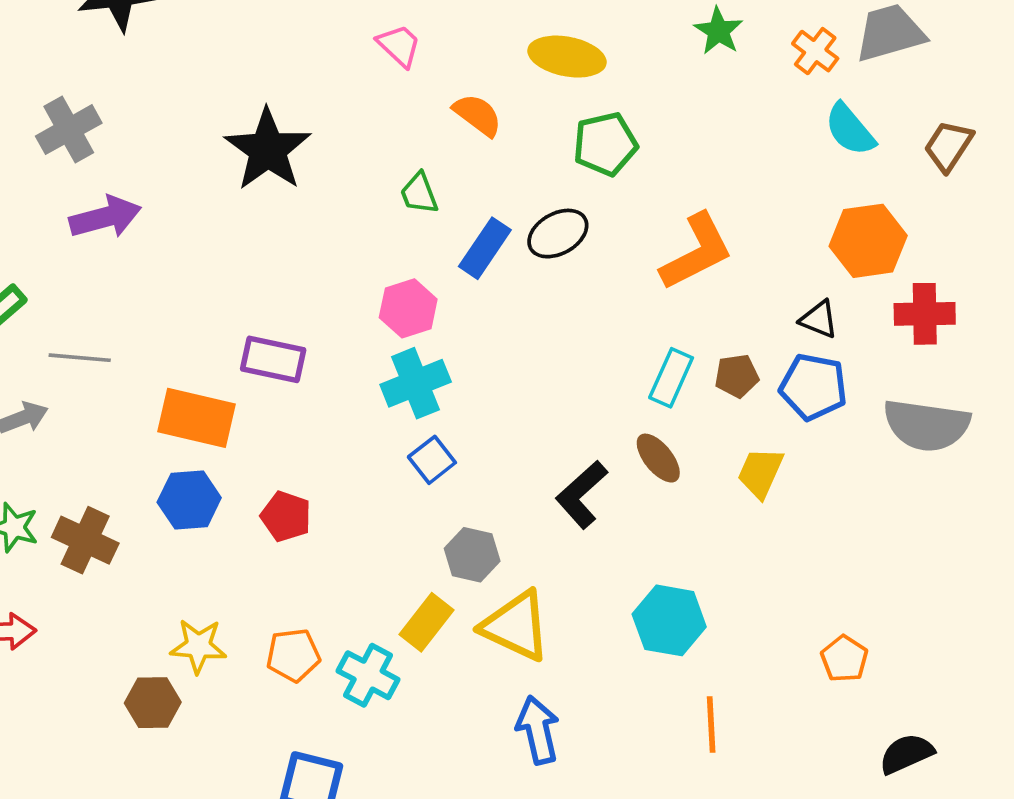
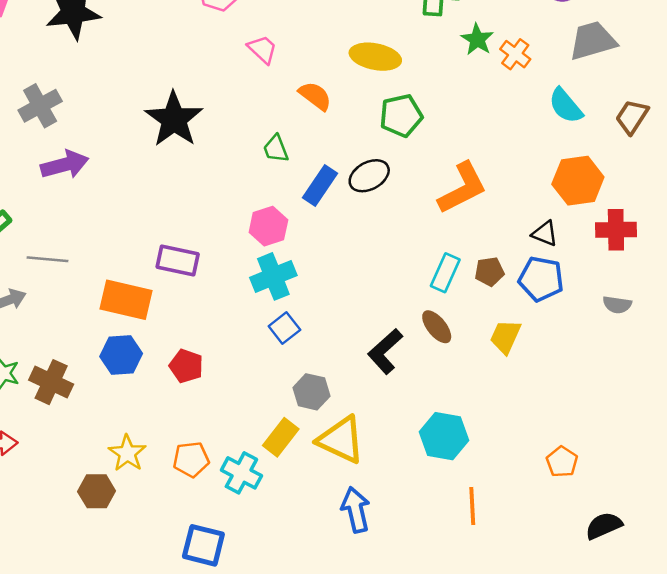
orange cross: (815, 51) -> (515, 54), moved
gray semicircle: (927, 425) -> (617, 305), size x0.5
yellow star: (198, 646) -> (127, 453), turned 30

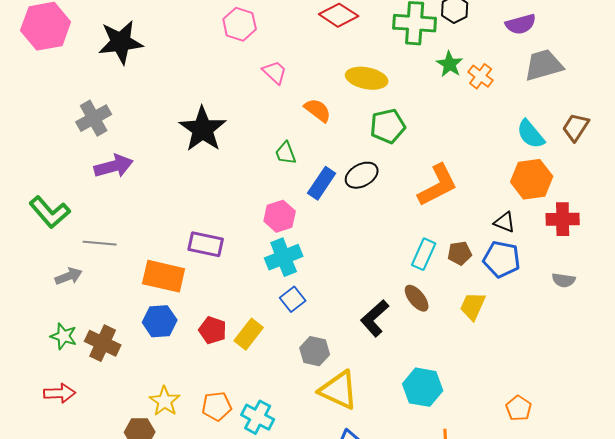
cyan semicircle: (566, 106) -> (531, 134), moved
yellow rectangle: (281, 437) -> (249, 334), moved

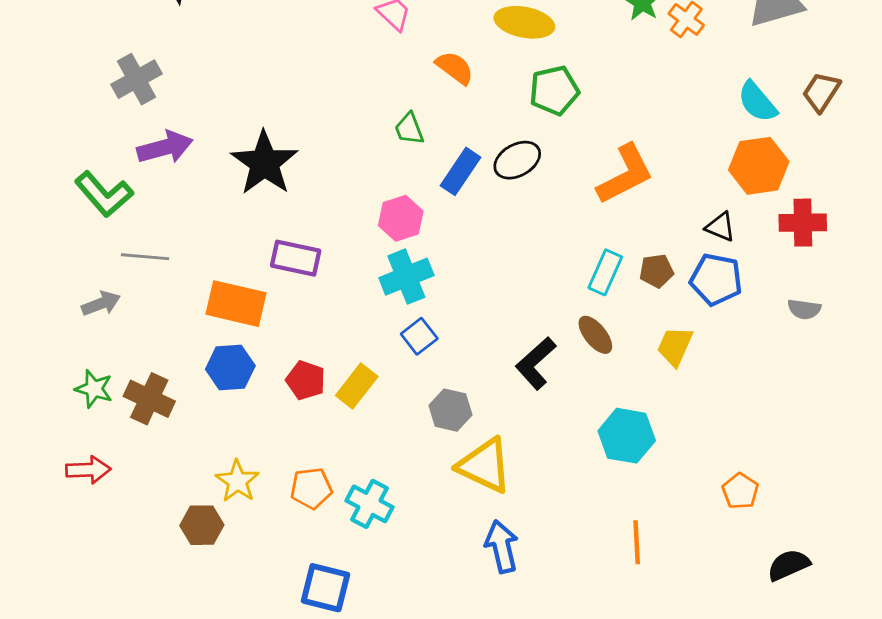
black star: (203, 129) -> (264, 163), moved
green L-shape: (50, 212) -> (104, 194), moved
cyan hexagon: (423, 387) -> (627, 436), moved

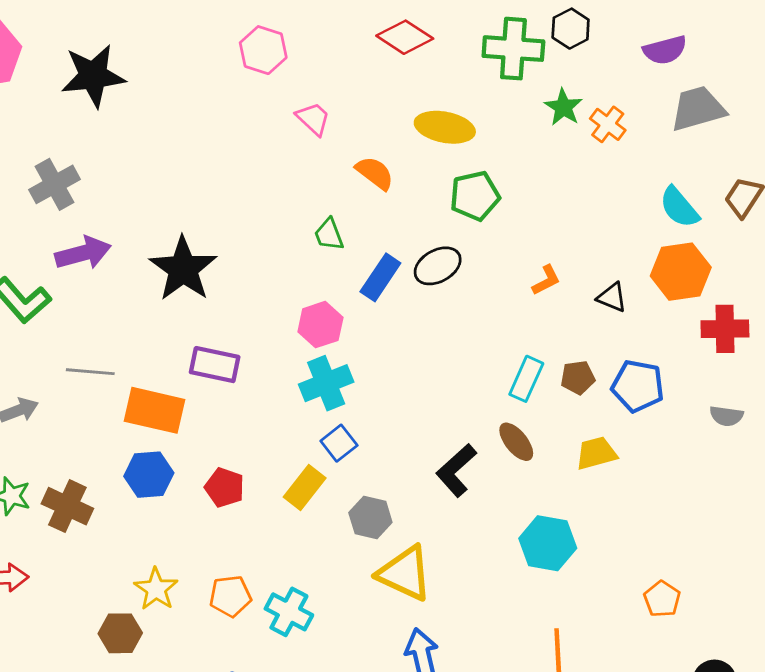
orange L-shape: (625, 174) -> (546, 280), size x0.5
black triangle: (720, 227) -> (612, 297), moved
gray line: (145, 257) -> (90, 372), moved
yellow trapezoid: (675, 346) -> (596, 453), turned 51
yellow rectangle: (357, 386) -> (305, 487), moved

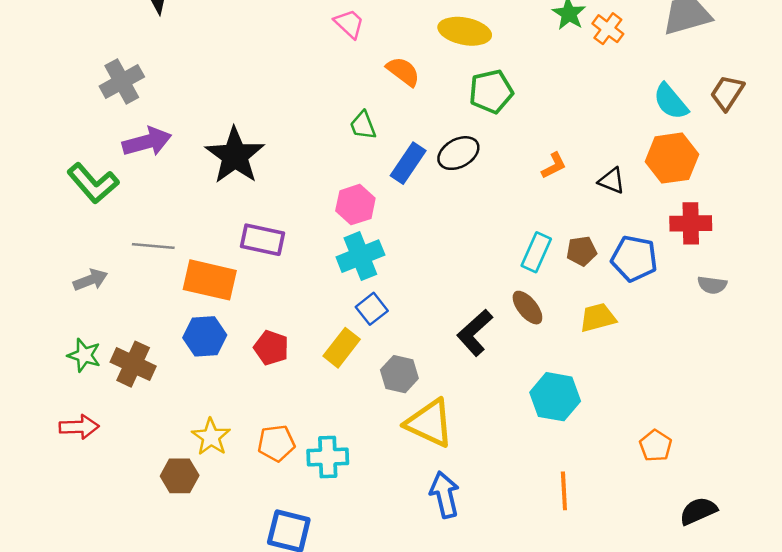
red cross: (725, 329) -> (691, 223), moved
cyan cross: (289, 612) -> (328, 457), turned -30

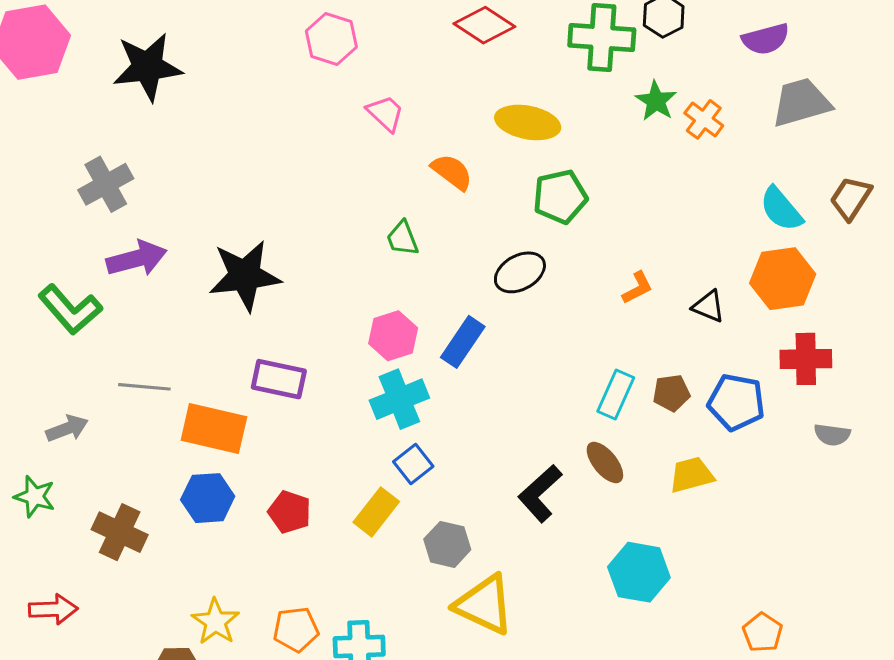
black star: (235, 156) -> (245, 275), turned 30
blue rectangle: (408, 163) -> (463, 342), moved
green star: (84, 355) -> (35, 496), moved

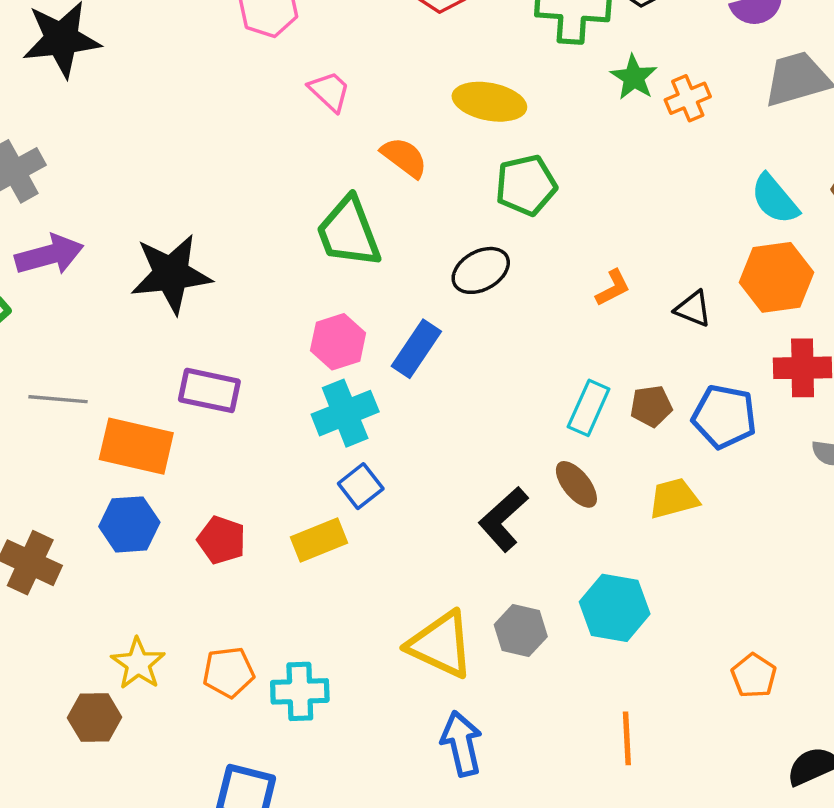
orange cross: (704, 119) -> (688, 98), turned 30
green trapezoid: (402, 238) -> (349, 232), size x1.8
yellow rectangle: (376, 512) -> (319, 540), turned 30
gray hexagon: (447, 544) -> (521, 631), moved

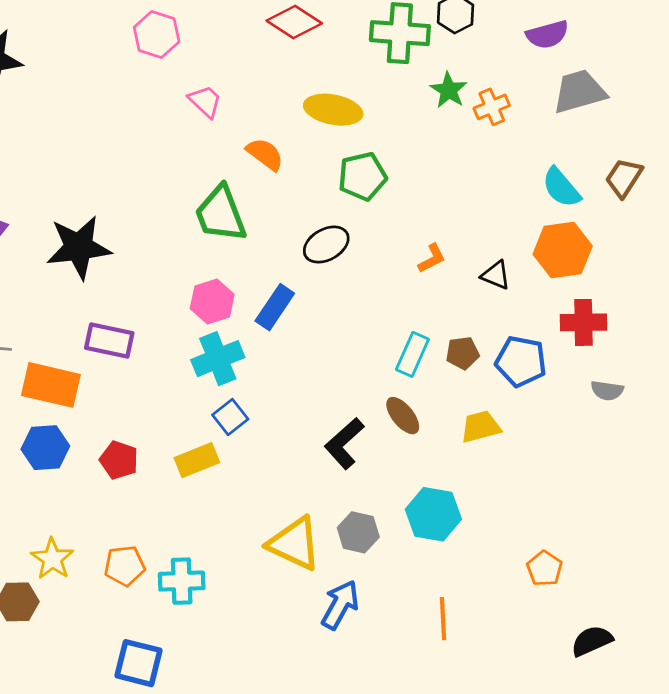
blue arrow: (462, 744) -> (340, 605), moved, turned 42

